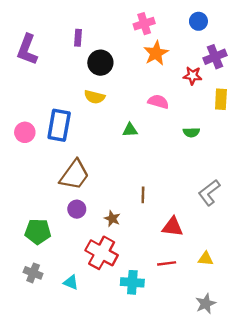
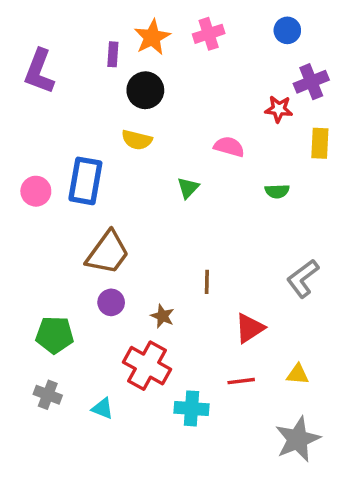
orange star: (156, 53) -> (152, 37), moved
green triangle: (130, 130) -> (188, 188), turned -42
red triangle: (172, 227) -> (250, 328), turned -40
gray star: (206, 304) -> (298, 439), size x1.5

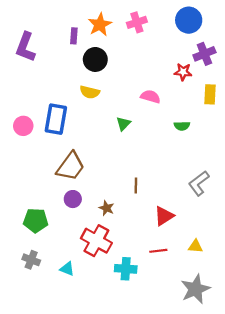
blue circle: (287, 30) -> (189, 20), size x1.5

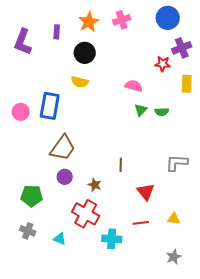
purple rectangle: (74, 36) -> (57, 32), moved
green triangle: (123, 124) -> (141, 110), moved
gray L-shape: (199, 183) -> (177, 163), turned 40
red triangle: (164, 216) -> (146, 192), turned -36
gray star: (195, 289) -> (174, 257), size x0.6

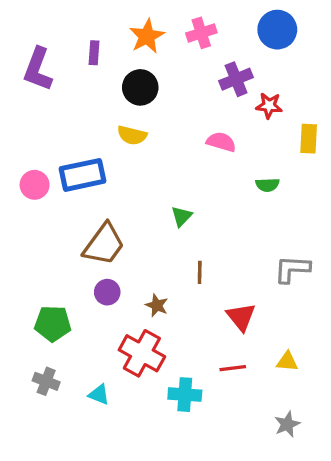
purple cross: (182, 48) -> (236, 79), moved
blue rectangle: (50, 106) -> (82, 175), turned 68
green triangle: (141, 110) -> (182, 216), moved

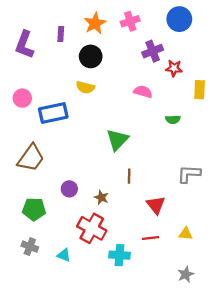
pink circle: (35, 185) -> (22, 98), moved
green triangle: (182, 216) -> (117, 140), size x1.6
brown trapezoid: (104, 244) -> (31, 158), moved

